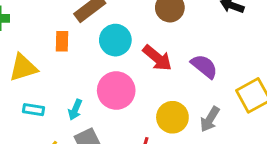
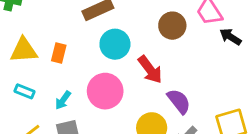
orange rectangle: (62, 41) -> (59, 53), moved
purple semicircle: (204, 66) -> (179, 101), moved

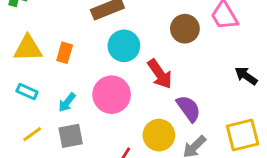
black arrow: (230, 37) -> (246, 76), moved

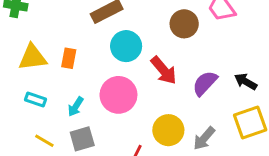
black arrow: (246, 76) -> (246, 82), moved
purple semicircle: (189, 108) -> (205, 83), moved, turned -96
yellow line: (32, 134) -> (44, 141), turned 72

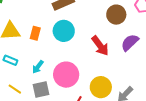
cyan circle: (126, 46) -> (64, 31), moved
purple semicircle: (205, 83) -> (130, 42), moved
pink circle: (118, 95) -> (66, 75), moved

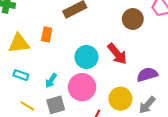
cyan circle: (64, 31) -> (86, 57), moved
orange rectangle: (35, 33) -> (47, 34), moved
purple semicircle: (130, 42) -> (147, 75), moved, turned 30

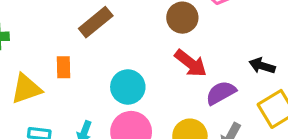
red arrow: (117, 54) -> (191, 63), moved

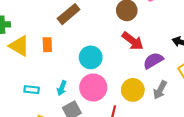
yellow triangle: (26, 89) -> (19, 46), moved, turned 50

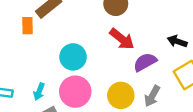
orange rectangle: (47, 45) -> (27, 26), moved

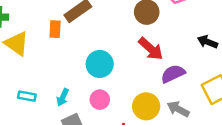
black arrow: (177, 41) -> (207, 42), moved
pink circle: (75, 92) -> (100, 100), size x0.6
gray arrow: (152, 96) -> (178, 109), turned 85

